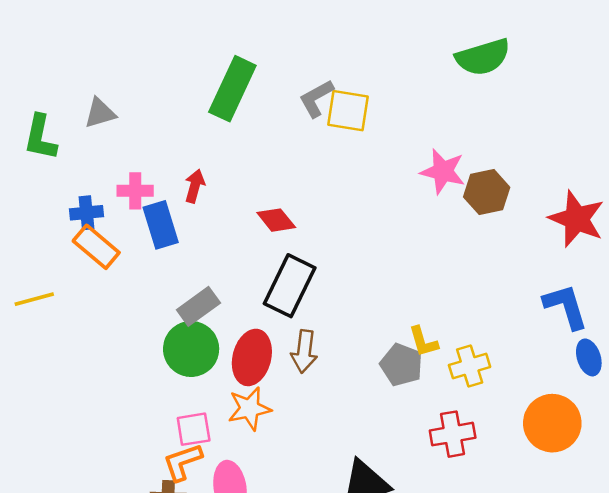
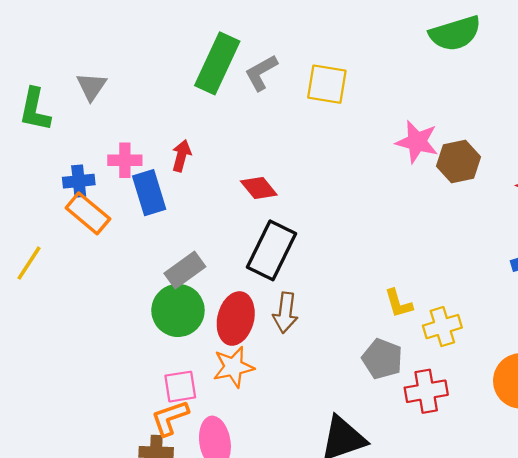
gray L-shape: (316, 98) -> (261, 73), moved
gray triangle: (100, 113) -> (91, 86), turned -40
yellow line: (34, 299) -> (29, 263), turned -42
gray pentagon: (401, 365) -> (382, 359), moved

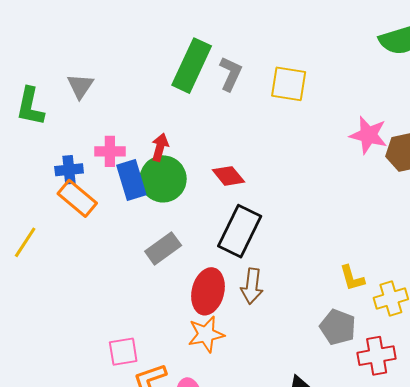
gray L-shape: (261, 73) -> (230, 74), turned 144
green circle: (178, 310) -> (163, 179), moved
pink square: (180, 387) -> (123, 352), moved

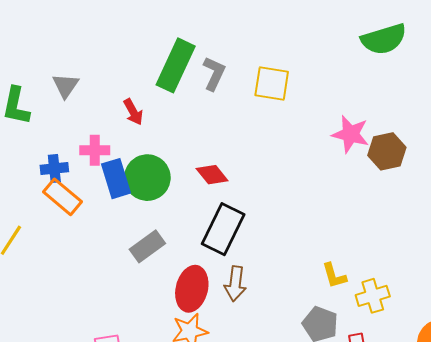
red arrow: (160, 147) -> (133, 112), moved, turned 136

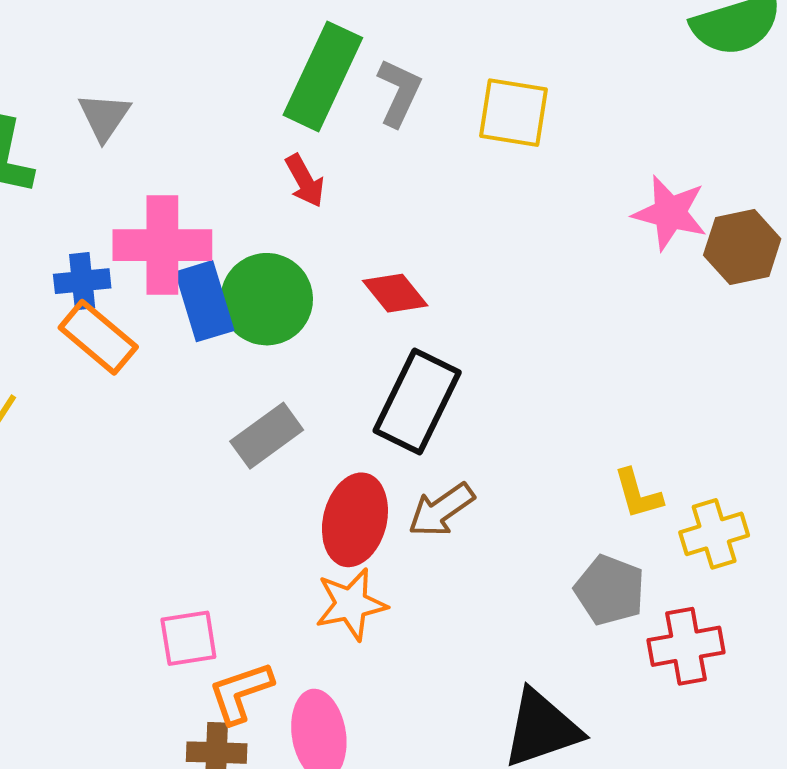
red arrow: (133, 112) -> (305, 181), moved
pink cross: (95, 150) -> (162, 245), size x1.6
brown arrow: (235, 284) -> (441, 510), turned 48

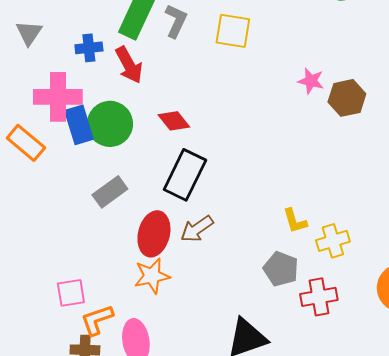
red arrow: (305, 181) -> (129, 65), size x1.4
pink star: (670, 213) -> (311, 81), size x0.7
blue cross: (82, 281) -> (89, 48), moved

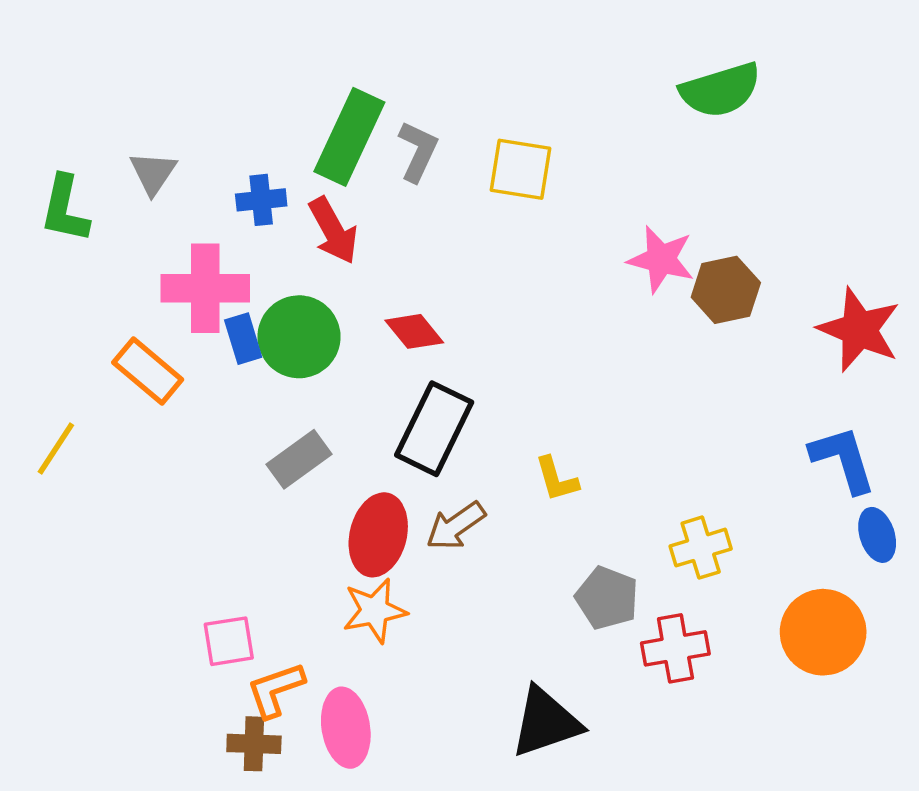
pink star: (311, 81) -> (661, 259), size x1.4
blue rectangle: (79, 125) -> (243, 339), size x0.7
yellow L-shape: (295, 221) -> (557, 479), moved

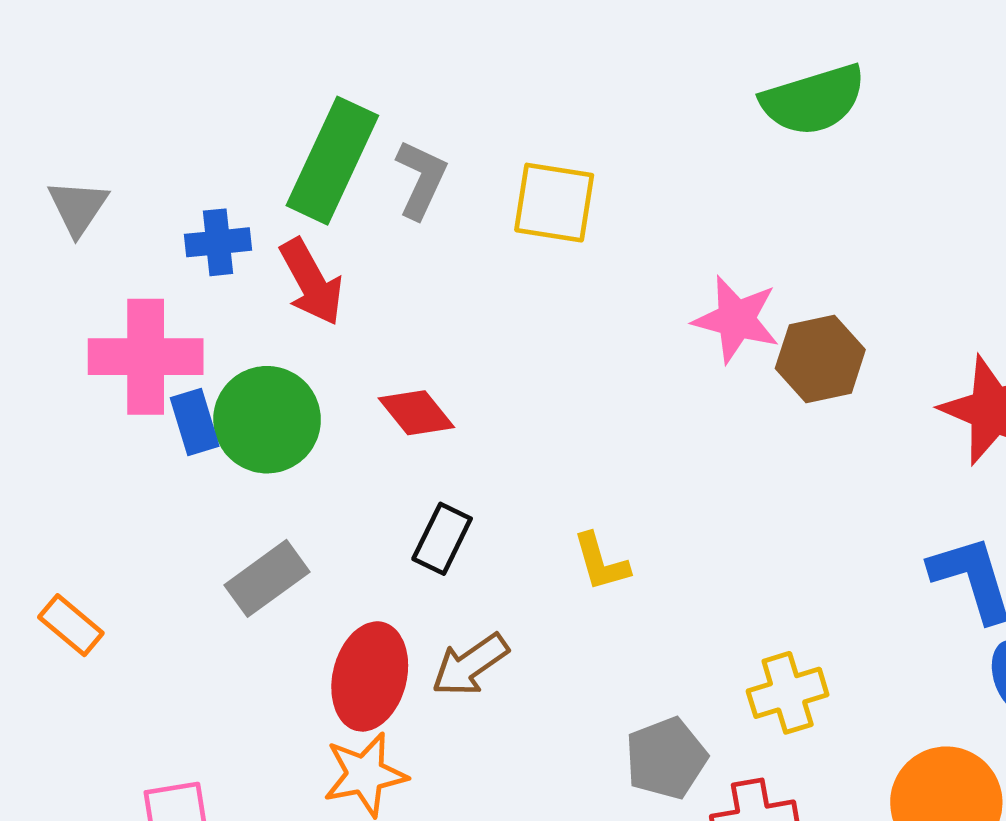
orange rectangle: (148, 371) -> (71, 625), moved, size x0.7
black rectangle: (434, 429) -> (442, 539), size x0.6
yellow L-shape: (557, 479) -> (601, 562), moved
gray pentagon: (607, 598) -> (666, 758), turned 30

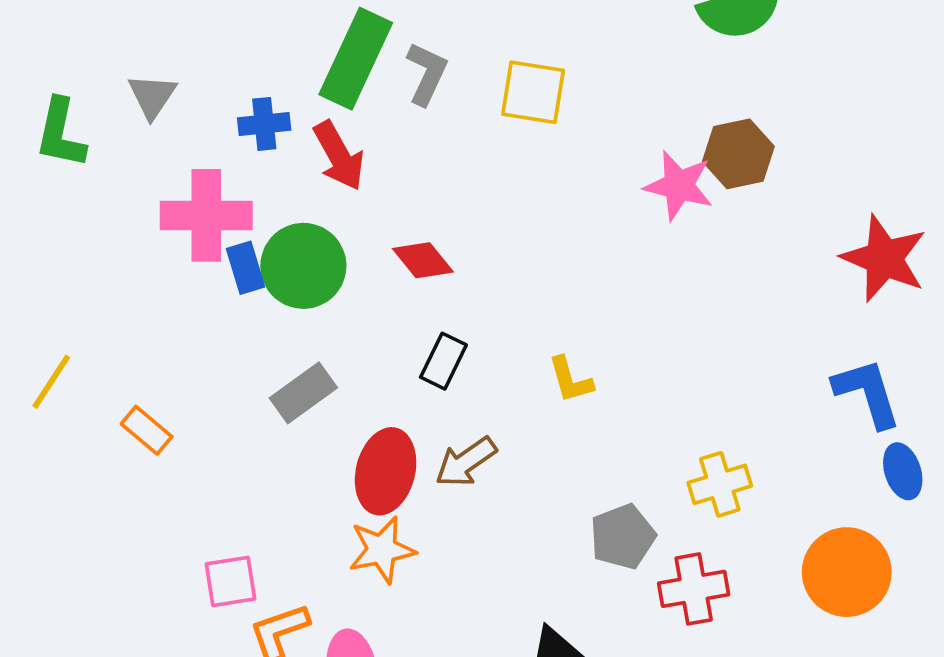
brown hexagon: (820, 359) -> (738, 154), moved

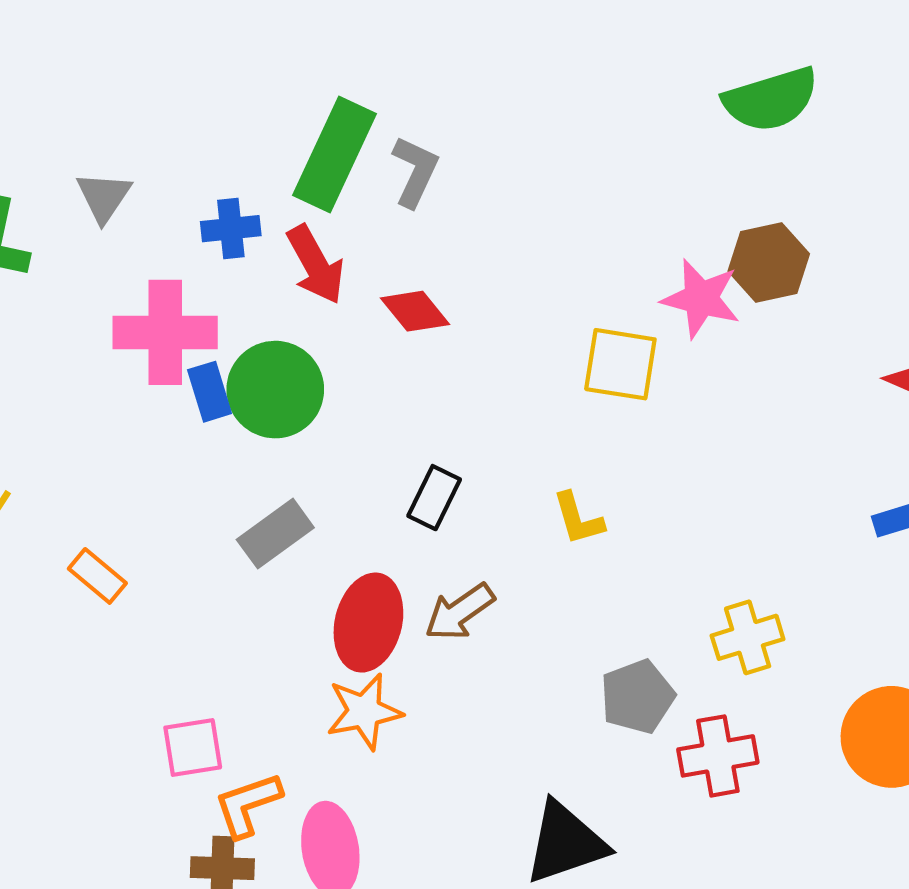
yellow square: (533, 92) -> (620, 364), moved
red diamond: (423, 260) -> (415, 311), moved

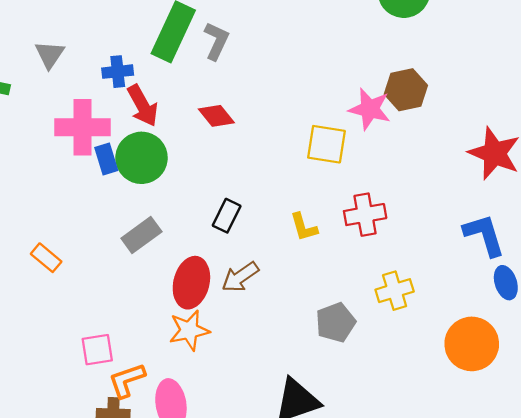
red arrow: (316, 265) -> (143, 106), moved
red cross: (718, 756) -> (365, 215), moved

